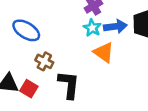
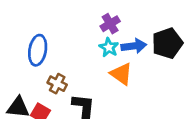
blue ellipse: (26, 30) -> (38, 50), turned 68

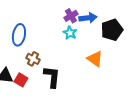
blue arrow: (134, 46) -> (88, 18), moved
orange triangle: (121, 74) -> (95, 59), moved

